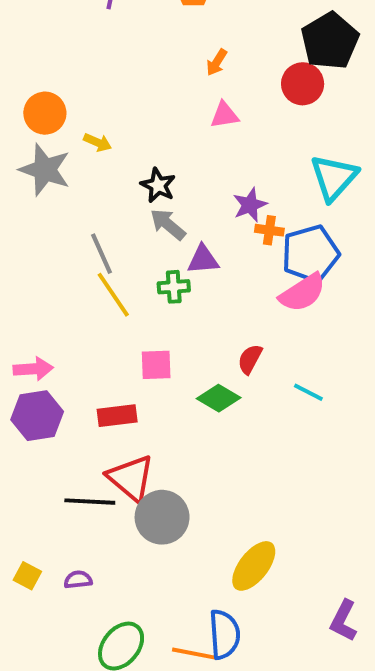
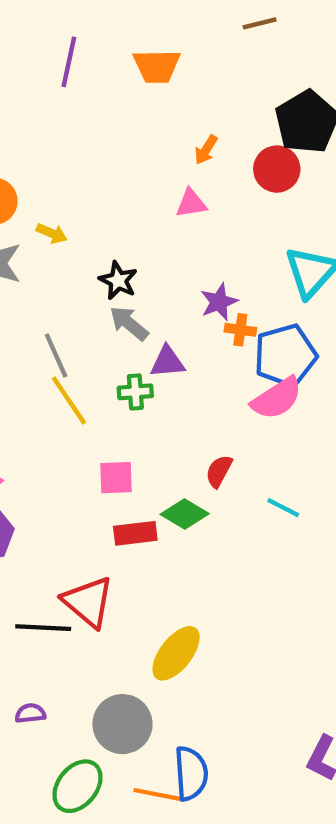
orange arrow: (217, 62) -> (206, 150), moved
red rectangle: (117, 416) -> (135, 533), moved
gray circle: (162, 517) -> (122, 724), moved
yellow ellipse: (254, 566) -> (176, 653), moved

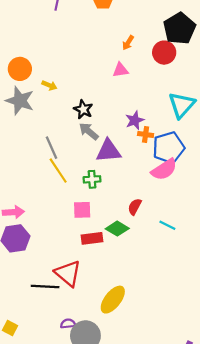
purple triangle: (167, 362) -> (108, 151), size x1.4
green cross: (135, 392) -> (92, 179), moved
purple semicircle: (30, 713) -> (68, 324), moved

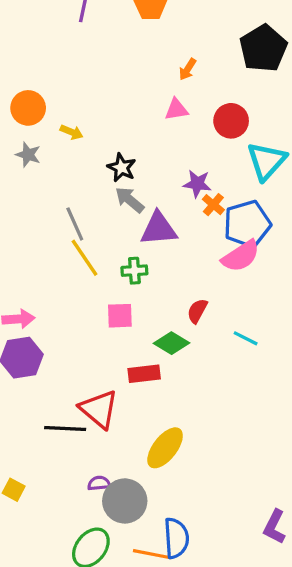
red circle: (164, 53) -> (231, 121), moved
gray star: (20, 101) -> (28, 155), size x0.6
purple star: (135, 120) -> (197, 184), turned 30
orange cross: (146, 135) -> (213, 205), turned 32
red rectangle: (92, 238) -> (144, 374), moved

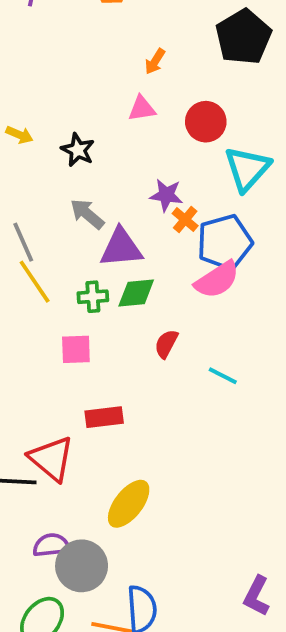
black star: (122, 168) -> (78, 150), moved
green diamond: (171, 343) -> (136, 293), moved, turned -36
purple semicircle: (99, 483) -> (51, 545), size x1.4

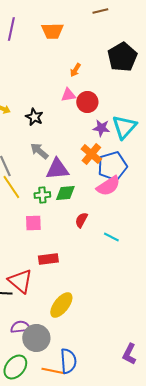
red circle: (206, 122) -> (87, 102), moved
purple star: (166, 195) -> (101, 128), moved
orange cross: (185, 220) -> (91, 154), size x1.5

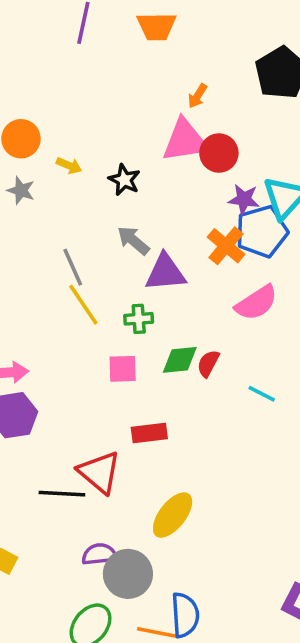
pink triangle: (68, 95) -> (185, 141), size x1.8
blue pentagon: (112, 166) -> (262, 231), moved
green diamond: (65, 193) -> (180, 360), moved

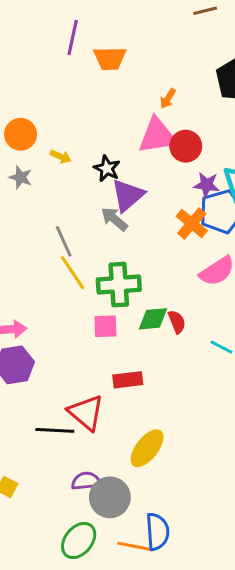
orange trapezoid: (156, 26) -> (110, 58), moved
purple triangle: (165, 272) -> (128, 195), moved, turned -36
green cross: (139, 319) -> (119, 285), size x1.8
red semicircle: (208, 363) -> (177, 322), turned 130

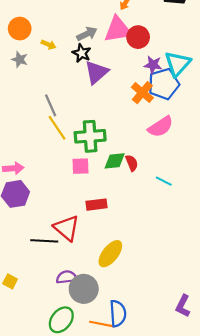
gray arrow: (114, 219) -> (87, 34), moved, turned 114

